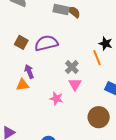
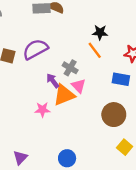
purple arrow: (29, 71) -> (53, 81), moved
orange triangle: (23, 85) -> (64, 95), moved, size x1.5
pink star: (56, 99) -> (42, 110), moved

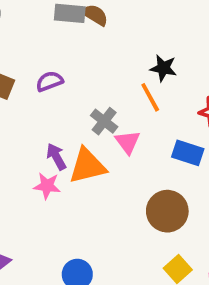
purple semicircle: (35, 49) -> (49, 81), size x0.6
purple arrow: (53, 81) -> (56, 157), moved
pink triangle: (79, 86) -> (128, 142), moved

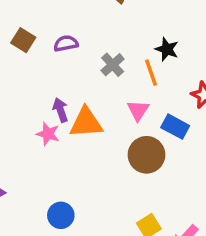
gray cross: (104, 121) -> (113, 65), moved
pink triangle: (128, 142) -> (138, 110), moved
brown circle: (167, 211) -> (146, 155), moved

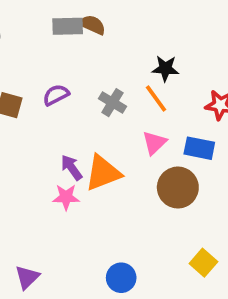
pink triangle: (138, 110) -> (154, 143), turned 30
blue circle: (61, 215) -> (121, 278), moved

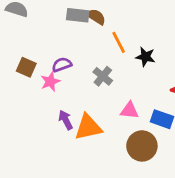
orange line: (156, 98) -> (119, 42), moved
pink triangle: (154, 143) -> (129, 110), turned 42
pink star: (66, 197) -> (50, 82), moved, turned -30

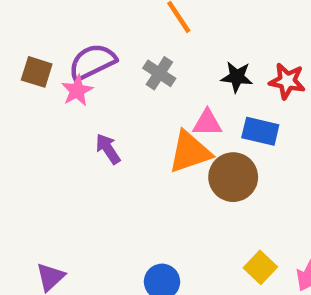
black star: (145, 57) -> (237, 77), moved
purple semicircle: (62, 65) -> (92, 62), size x1.5
orange triangle: (88, 127) -> (190, 152), moved

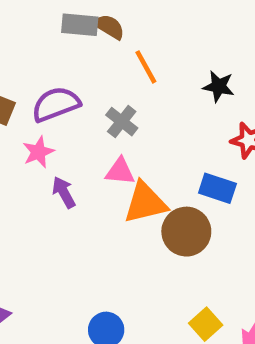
black star: (237, 77) -> (219, 86), moved
pink star: (77, 91) -> (38, 152), moved
pink triangle: (207, 123) -> (120, 171), moved

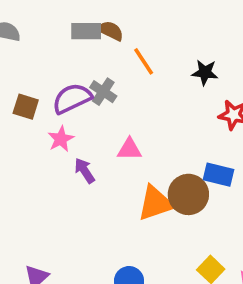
gray cross: (122, 122) -> (103, 92), moved
blue rectangle: (217, 188) -> (218, 175), moved
orange triangle: (145, 203) -> (155, 203), moved

